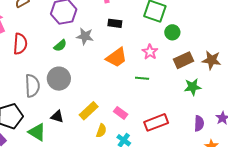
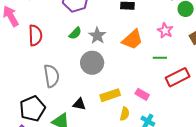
gray star: (85, 36) -> (97, 36), moved, turned 30
gray circle: (59, 79) -> (92, 63), moved
yellow rectangle: (89, 111) -> (110, 95), turned 30
red rectangle: (156, 122) -> (178, 77), moved

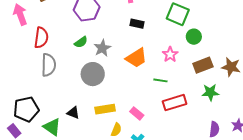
gray semicircle: (51, 76) -> (49, 65), moved

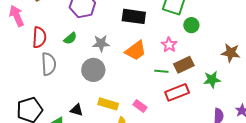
black rectangle: (137, 24) -> (134, 16), size x1.6
green semicircle: (81, 42) -> (70, 38), moved
gray star: (102, 48) -> (101, 43), turned 30
brown rectangle: (203, 65) -> (184, 65), moved
yellow rectangle: (105, 109) -> (108, 104), turned 30

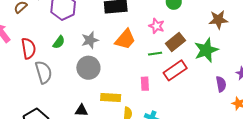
green star: (212, 80) -> (206, 50), size x1.4
pink rectangle: (140, 106) -> (145, 84), moved, turned 64

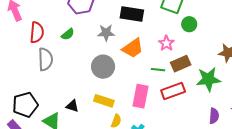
gray star: (90, 40) -> (106, 33), moved
gray circle: (88, 68) -> (103, 67), moved
pink rectangle: (145, 84) -> (141, 96), size x1.6

